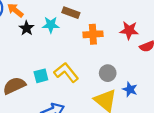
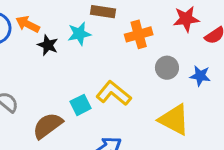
gray circle: (108, 73) -> (167, 68), moved
blue star: (130, 89) -> (200, 76), moved

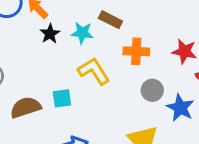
blue star: (200, 76) -> (180, 108), size x1.4
yellow L-shape: (114, 93) -> (94, 71), moved

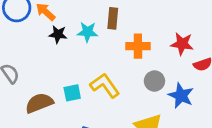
brown rectangle: (110, 20) -> (113, 18), turned 72
black star: (50, 34) -> (58, 34), turned -30
yellow L-shape: (94, 71) -> (105, 85), moved

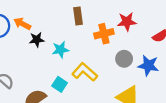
cyan star: (87, 32) -> (60, 50), moved
red star: (182, 44) -> (127, 22), moved
cyan square: (72, 93) -> (60, 84), turned -32

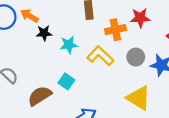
yellow L-shape: (85, 72) -> (100, 56), moved

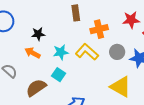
orange arrow: (29, 16) -> (33, 53), moved
red star: (140, 18) -> (131, 20), moved
cyan star: (69, 45) -> (61, 52), moved

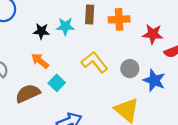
orange cross: (99, 29) -> (119, 19), moved
cyan star: (61, 52) -> (65, 26), moved
orange arrow: (33, 53) -> (40, 61), moved

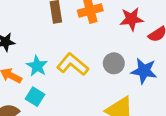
cyan star: (65, 26) -> (37, 66), moved, turned -30

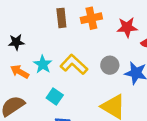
cyan square: (35, 97) -> (55, 96), moved

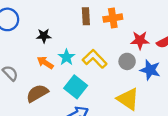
red star: (127, 27) -> (140, 40), moved
cyan square: (55, 96) -> (76, 87), size x1.5

